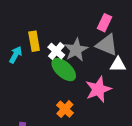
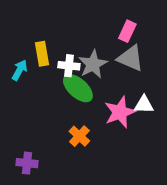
white cross: (56, 51) -> (69, 66), turned -35
white triangle: (118, 65) -> (144, 105), moved

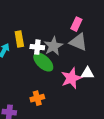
orange cross: (79, 136) -> (37, 98), moved, turned 32

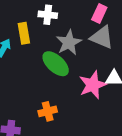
white cross: (37, 47) -> (48, 15), moved

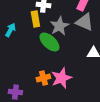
yellow rectangle: (24, 33) -> (35, 19), moved
pink star: (93, 85) -> (61, 78), moved

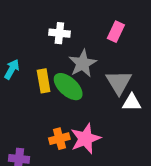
yellow rectangle: (35, 19) -> (44, 81), moved
gray triangle: (84, 22) -> (119, 82), moved, turned 36

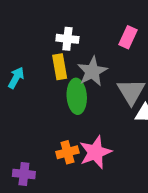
yellow rectangle: (44, 81) -> (60, 67), moved
green ellipse: (68, 87) -> (77, 96), turned 44

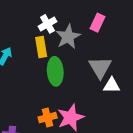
white cross: (67, 39) -> (48, 24), turned -36
gray star: (92, 71) -> (68, 37), moved

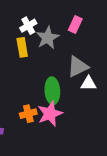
gray triangle: (100, 68) -> (78, 67), turned 35
green ellipse: (55, 71) -> (52, 91), moved

